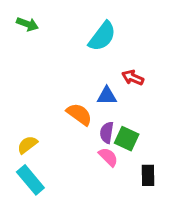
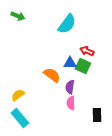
green square: (127, 139) -> (83, 66), moved
pink semicircle: (108, 157) -> (71, 103), turned -136

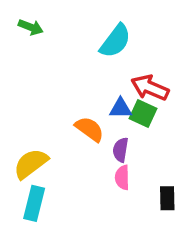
red arrow: (87, 51) -> (150, 88), size x1.5
yellow semicircle: (18, 95) -> (31, 164), size x1.5
cyan rectangle: (20, 118) -> (34, 203), turned 54

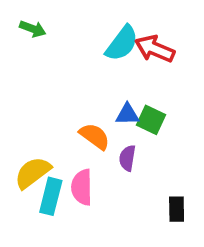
red arrow: (150, 88) -> (155, 49), moved
pink semicircle: (122, 177) -> (82, 187), moved, size x1.4
cyan rectangle: (34, 203) -> (51, 196), moved

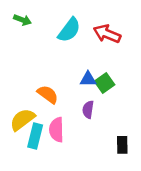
cyan semicircle: (122, 43) -> (69, 30), moved
green square: (151, 120) -> (104, 83), turned 30
orange semicircle: (95, 136) -> (48, 94), moved

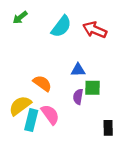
green arrow: (22, 20) -> (20, 18), turned 120
green square: (104, 83) -> (93, 88), moved, turned 36
pink semicircle: (57, 130) -> (50, 115), turned 145

